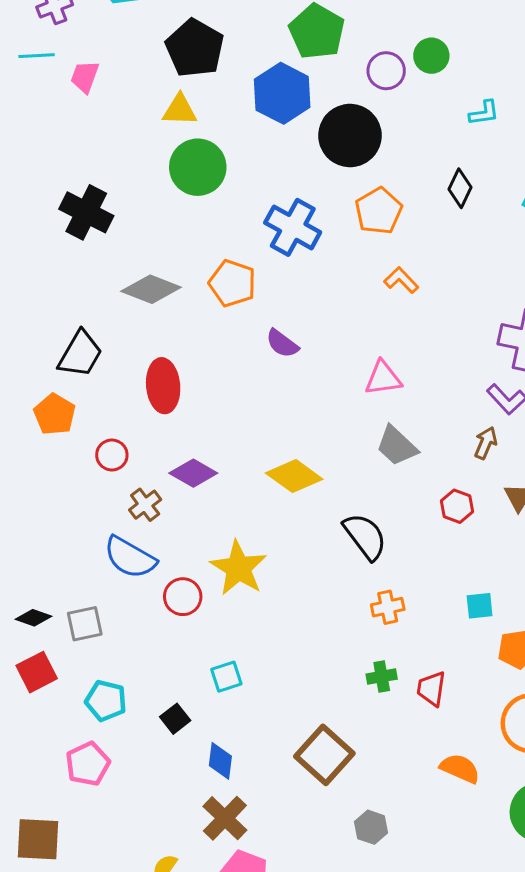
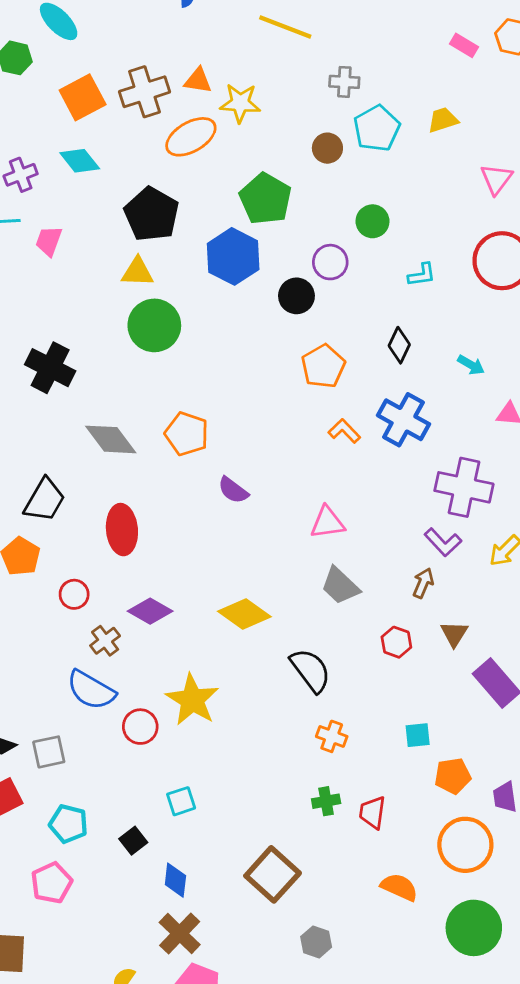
purple circle: (386, 71) -> (330, 262), moved
black circle: (350, 136) -> (296, 296), size x0.6
blue cross: (293, 227) -> (403, 420), moved
gray diamond: (151, 289) -> (111, 439), turned 32
orange cross: (388, 607) -> (332, 736), turned 32

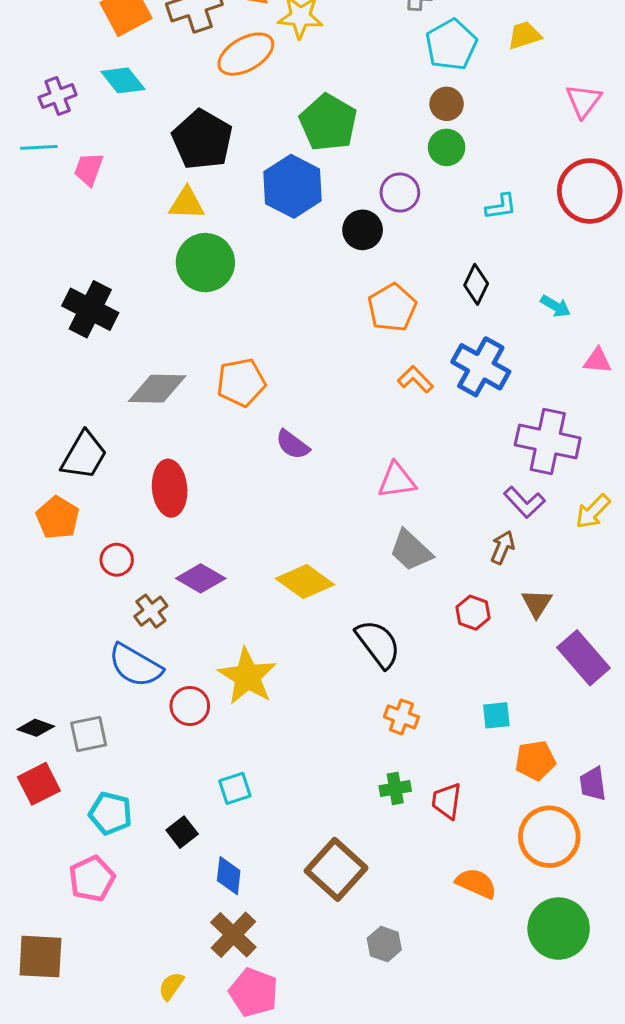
brown circle: (327, 148) -> (447, 104), moved
orange pentagon: (187, 434) -> (241, 382), turned -30
gray diamond: (111, 439) -> (157, 389), turned -52

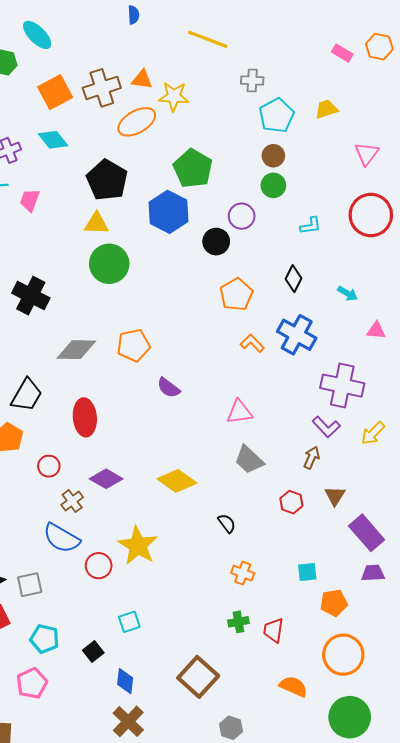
black semicircle: (378, 644) -> (227, 523), size x0.6
purple trapezoid: (593, 784) -> (373, 573), moved, turned 95

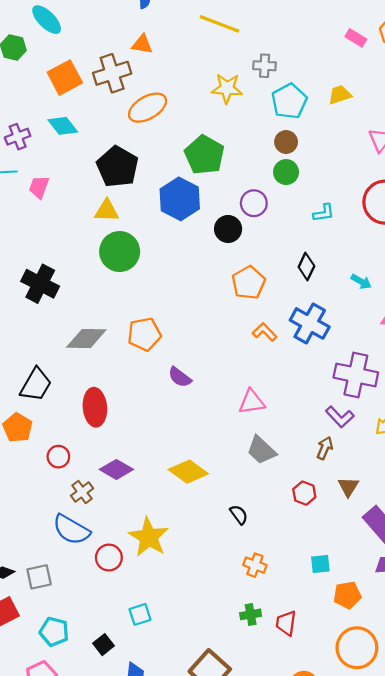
orange triangle: (142, 79) -> (142, 44), moved
yellow star: (174, 96) -> (227, 88), moved

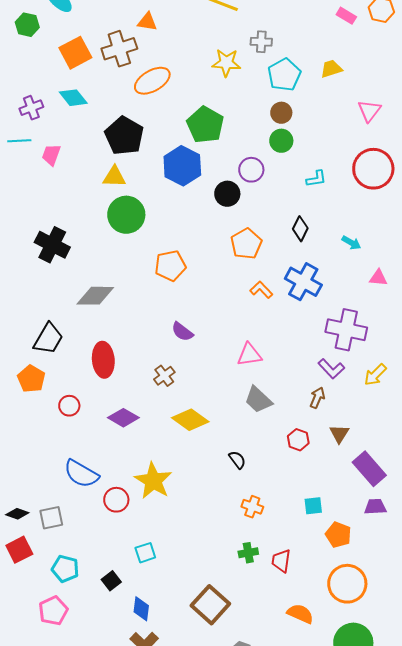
orange pentagon: (144, 334) -> (170, 266), moved
brown cross: (82, 492) -> (164, 376), moved
orange pentagon: (347, 595) -> (338, 535), turned 30

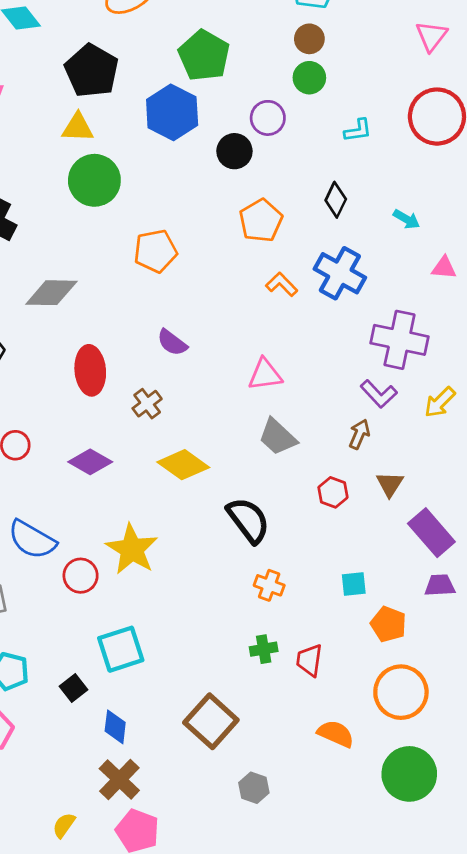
red ellipse: (103, 360) -> (90, 370), moved
black semicircle: (237, 460) -> (248, 520), size x1.8
cyan square: (145, 553) -> (121, 649), size x1.6

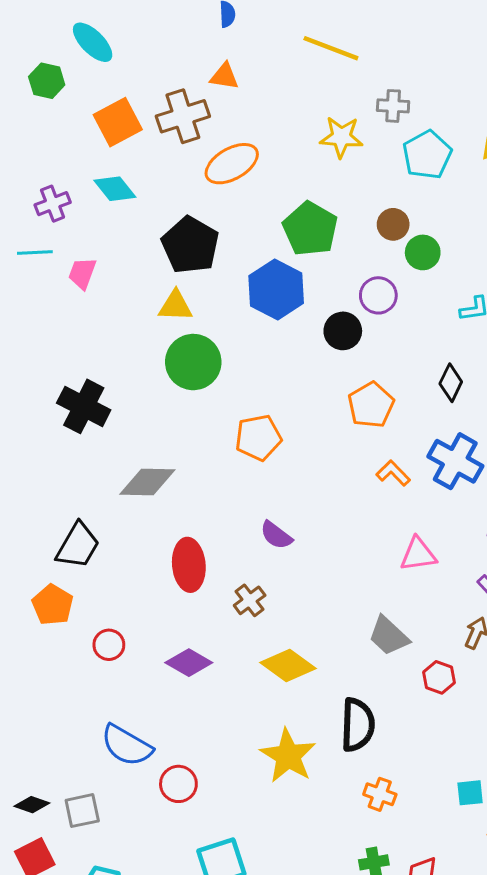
brown circle: (309, 39) -> (393, 224), moved
pink triangle: (265, 375) -> (418, 554), moved
red hexagon: (333, 492) -> (439, 677), moved
black semicircle: (248, 520) -> (358, 725), turned 39
yellow star: (132, 549) -> (288, 756), moved

